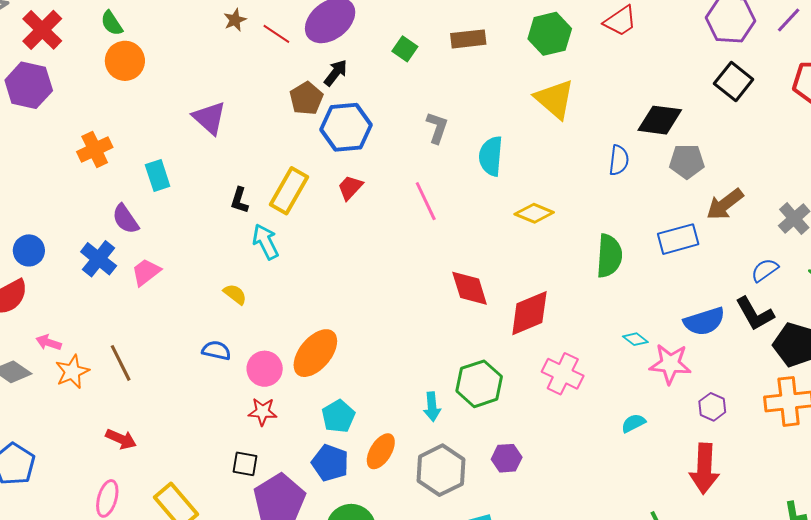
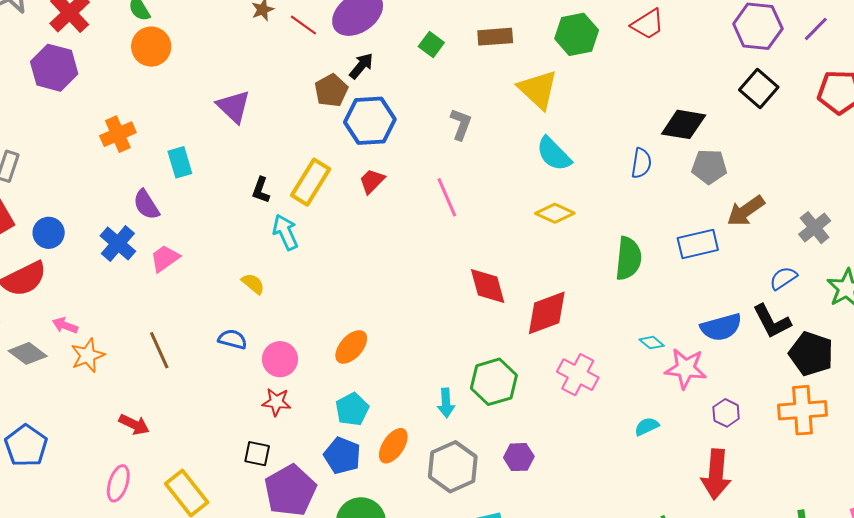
yellow triangle: (555, 99) -> (538, 89), moved
cyan semicircle: (491, 156) -> (554, 154), moved, turned -51
orange ellipse: (315, 353) -> (351, 347), moved, size x0.7
brown line: (121, 363) -> (159, 350), moved

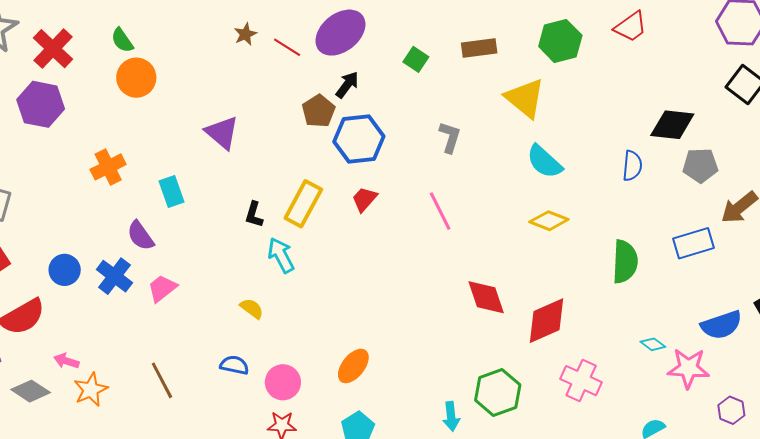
blue circle: (49, 233) -> (65, 270), moved

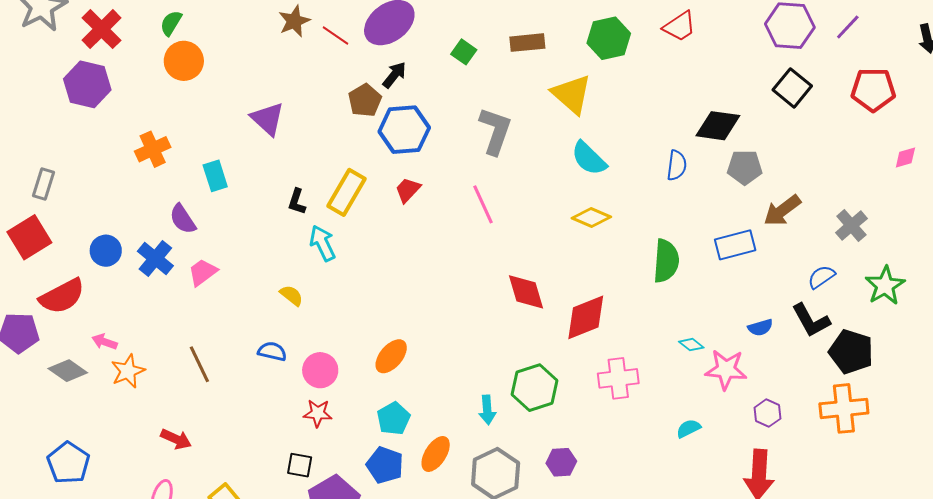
brown star: (245, 34) -> (294, 21), size x1.4
green semicircle: (122, 40) -> (171, 23), turned 64
gray L-shape: (450, 137) -> (495, 131), size x1.5
blue semicircle: (721, 325) -> (760, 327), size x0.6
pink cross: (581, 381) -> (618, 378), turned -33

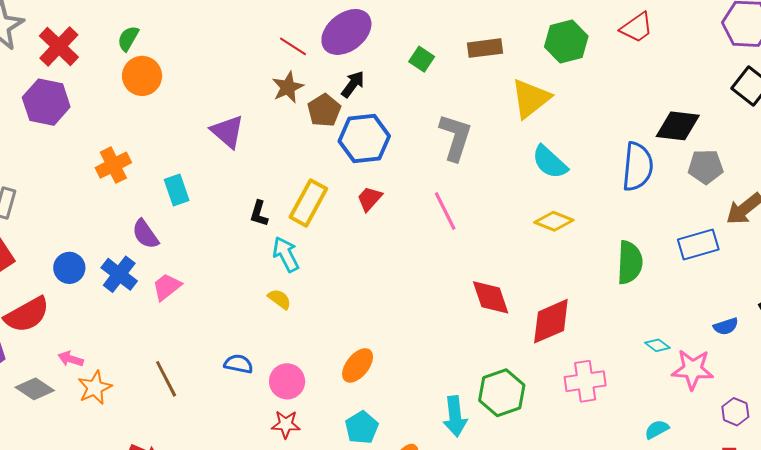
brown star: (294, 21) -> (288, 87), moved
yellow triangle: (572, 94) -> (531, 98), turned 42
blue semicircle: (677, 165) -> (638, 167), size x1.6
yellow semicircle: (291, 295) -> (279, 299), moved
cyan arrow: (487, 410) -> (455, 416), size x1.4

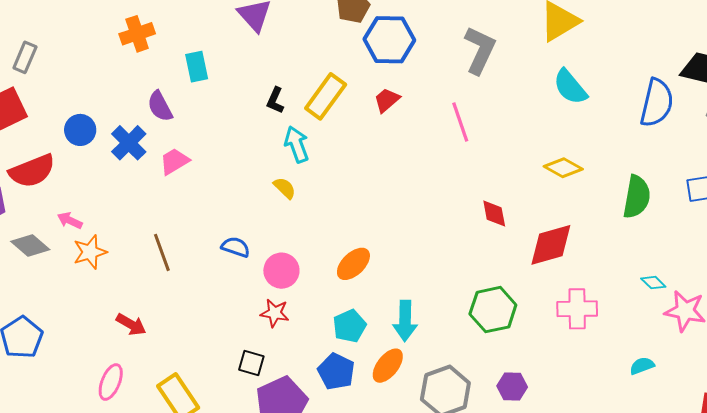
yellow diamond: (554, 221) -> (563, 168), moved
red diamond: (491, 297) -> (494, 213), size x0.7
cyan arrow: (455, 416) -> (405, 321), moved

